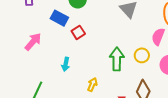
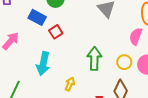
yellow circle: (142, 55) -> (124, 62), moved
cyan arrow: (66, 64) -> (43, 64), size x1.6

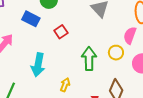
red square: (56, 32) -> (61, 32), moved
yellow circle: (124, 62) -> (116, 53), moved

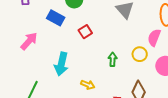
green arrow: (89, 59) -> (113, 59), size x0.6
yellow arrow: (65, 85) -> (88, 85), turned 88

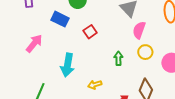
pink semicircle: (154, 38) -> (139, 30), moved
yellow arrow: (88, 85) -> (95, 85), turned 144

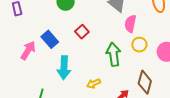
blue rectangle: (60, 19) -> (50, 39), moved, turned 30
green arrow: (118, 58) -> (114, 54), size x1.6

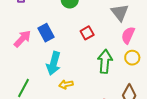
red square: (82, 32) -> (87, 33), moved
yellow arrow: (94, 84) -> (66, 84), moved

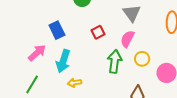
pink semicircle: (128, 35) -> (127, 39), moved
pink arrow: (22, 39) -> (37, 53), moved

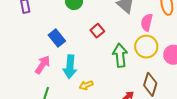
pink semicircle: (127, 39) -> (147, 22), moved
yellow circle: (142, 59) -> (146, 47), size x1.5

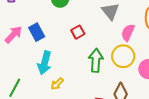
pink arrow: (43, 65) -> (13, 35), moved
yellow arrow: (86, 85) -> (57, 84), turned -32

